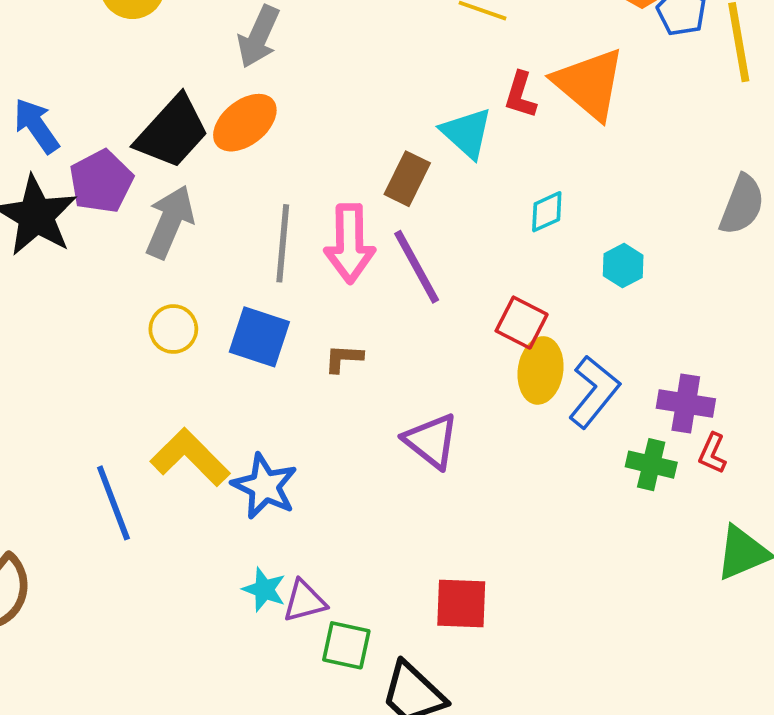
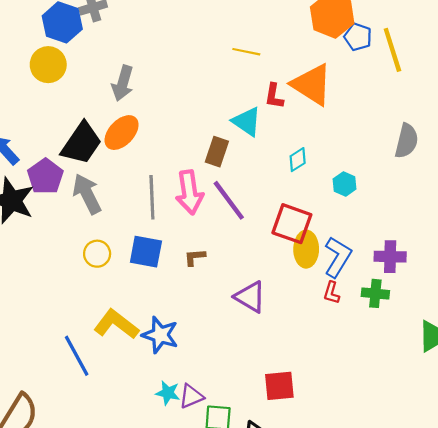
gray arrow: (170, 222) -> (87, 194), turned -42
red square: (522, 323) -> (292, 224), size x1.4
red L-shape: (712, 453) -> (332, 293), moved

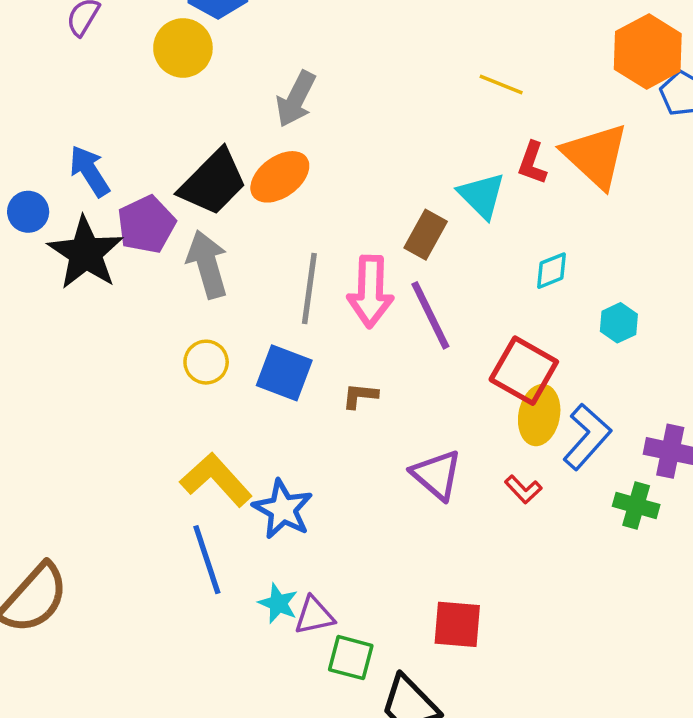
red L-shape: (332, 293) -> (523, 489), moved, turned -70
blue line: (77, 356) -> (207, 560), moved

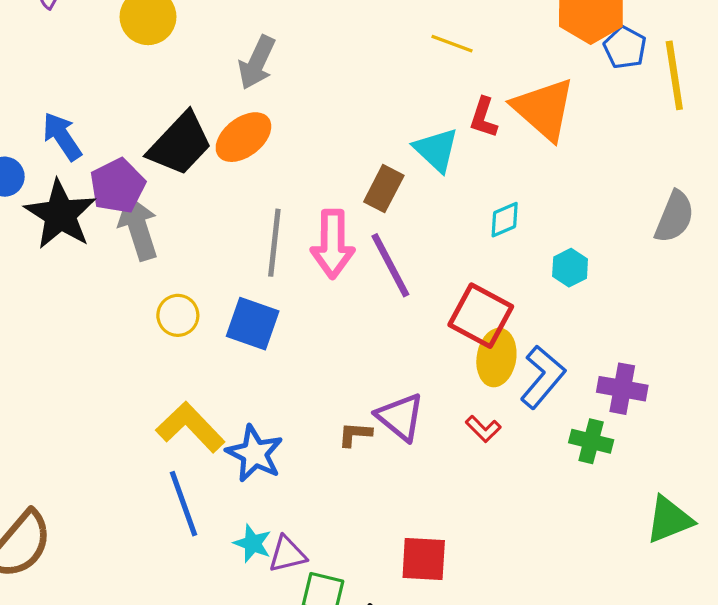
gray arrow: (207, 264) -> (138, 228), moved
brown L-shape: (360, 396) -> (355, 434), moved

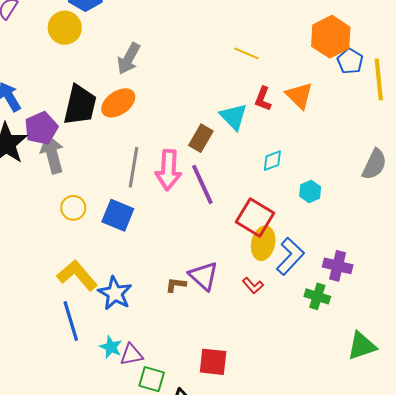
orange triangle: (544, 109) -> (299, 95), size x0.7
black trapezoid: (180, 144) -> (80, 105), turned -33

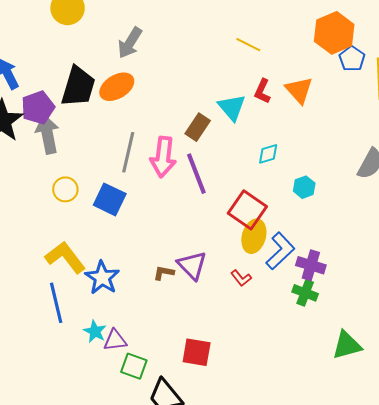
purple cross: (338, 266) -> (311, 265), moved

